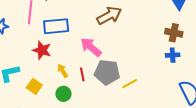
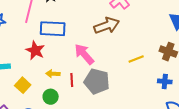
blue cross: (173, 55) -> (165, 81), moved
yellow arrow: (63, 71) -> (53, 74), turned -64
yellow line: (130, 84) -> (136, 59), moved

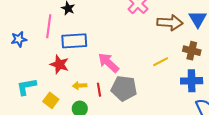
brown arrow: (107, 26) -> (170, 23), moved, turned 30
blue cross: (165, 81) -> (192, 81), size x1.5

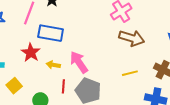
brown arrow: (170, 23) -> (132, 38), moved
yellow arrow: (80, 86) -> (53, 65), moved

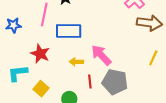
red star: (31, 53) -> (40, 54), moved
yellow line: (130, 73) -> (153, 58), turned -42

